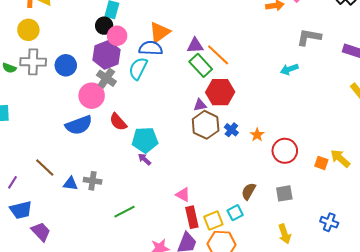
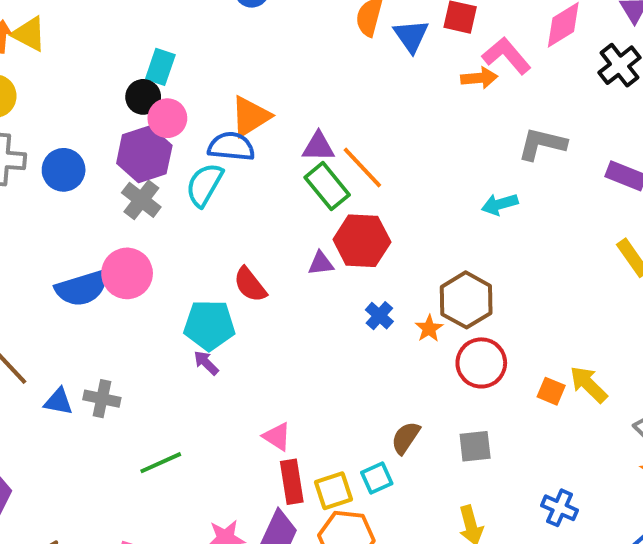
pink circle: (92, 96) -> (127, 273), moved
red semicircle: (118, 122) -> (250, 285), moved
brown hexagon: (206, 125) -> (466, 300), moved

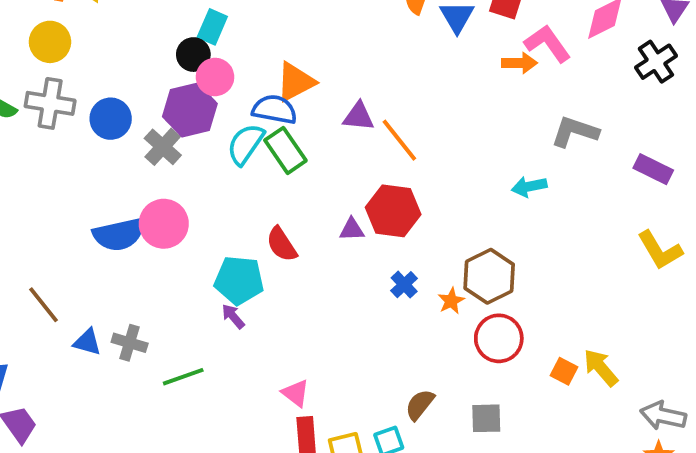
green rectangle: (327, 186) -> (285, 150), moved
gray cross: (141, 200) -> (163, 147), moved
green line: (161, 463) -> (183, 377), moved

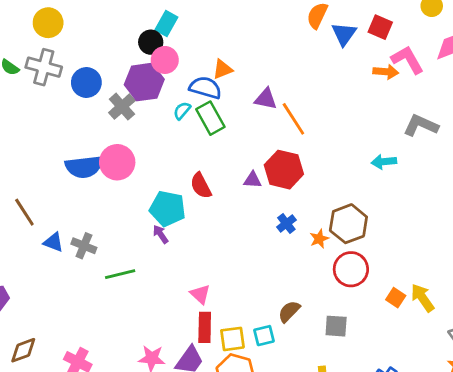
orange triangle: (295, 82) -> (223, 69), size x0.7
cyan semicircle: (245, 144) -> (182, 111), size x0.6

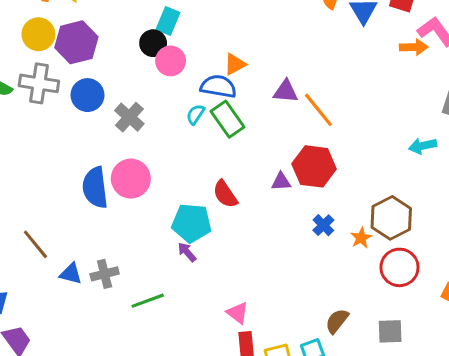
purple hexagon: (144, 82) -> (76, 42), moved
blue semicircle: (84, 167) -> (95, 188), turned 96
gray cross: (84, 246) -> (105, 274), turned -30

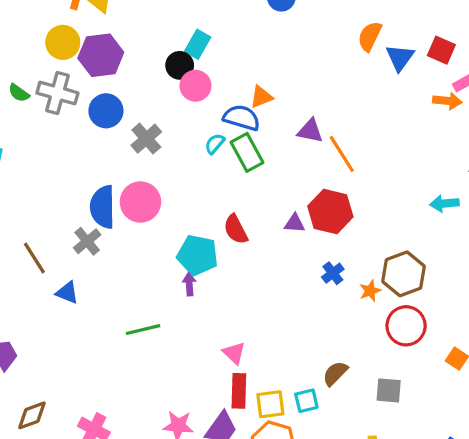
purple arrow: (187, 252) -> (189, 284), turned 30
gray cross: (105, 274) -> (87, 241), moved, turned -32

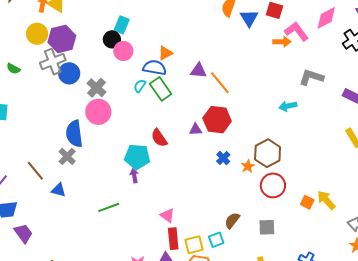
gray cross: (57, 93) -> (53, 62), moved, turned -30
pink circle: (140, 202) -> (98, 112), moved

